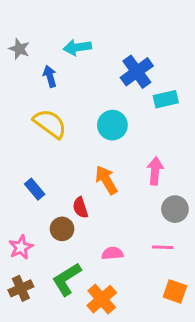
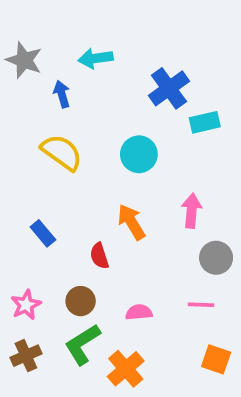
gray star: (19, 49) -> (24, 60), size x1.4
brown circle: (62, 229) -> (81, 301), moved

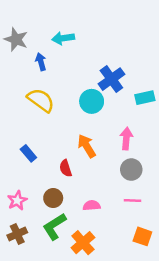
blue cross: (169, 88) -> (111, 79), moved
cyan rectangle: (205, 122) -> (145, 98), moved
gray circle: (216, 258) -> (131, 170), moved

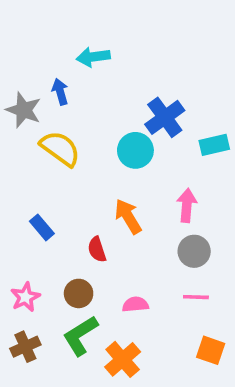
gray star: (16, 39) -> (24, 110), moved

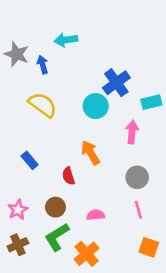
gray star: (24, 110) -> (17, 54), moved
pink arrow: (187, 205) -> (132, 132), moved
pink line: (196, 297) -> (138, 210), turned 72

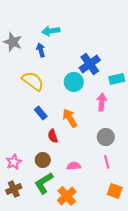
blue arrow: (43, 65) -> (41, 50), moved
blue rectangle: (30, 160) -> (41, 113), moved

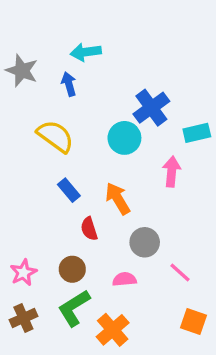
gray circle: (106, 137) -> (145, 242), moved
pink line: (107, 162) -> (180, 273), turned -32

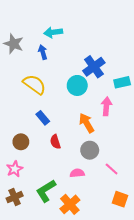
orange arrow: (118, 199) -> (87, 123), moved
brown circle: (72, 269) -> (21, 142), moved

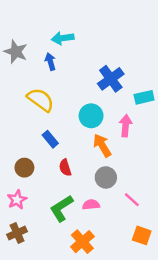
cyan circle: (77, 85) -> (91, 116), moved
green L-shape: (46, 191) -> (61, 208), moved

